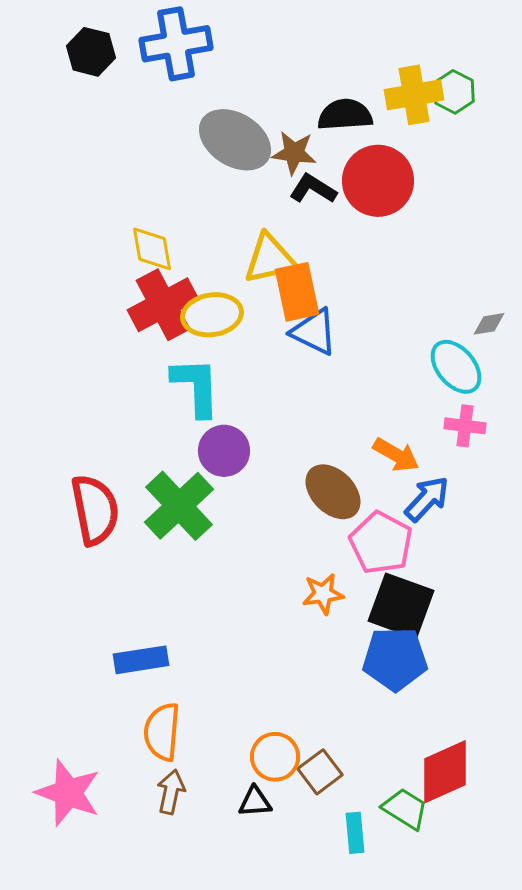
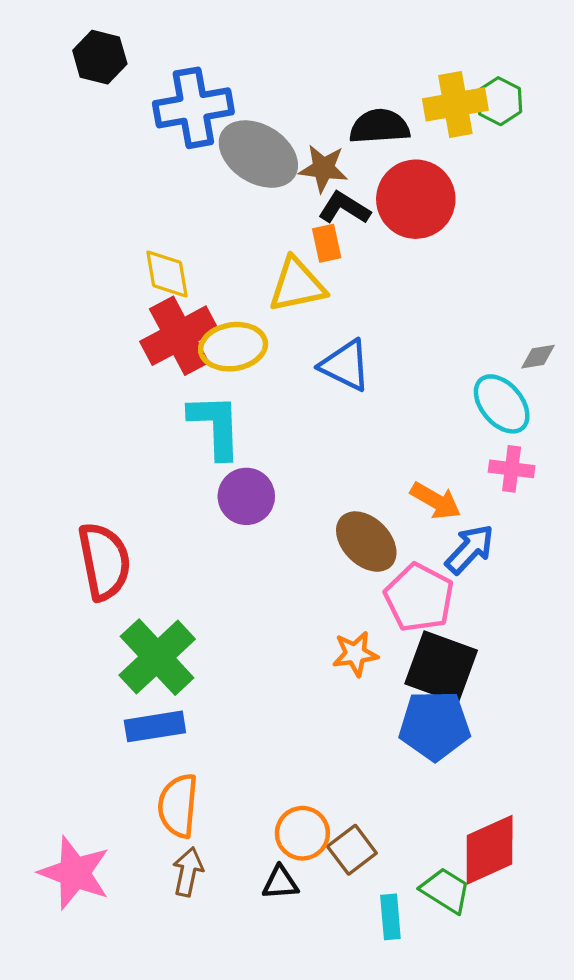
blue cross: (176, 44) -> (193, 108), moved
orange rectangle: (297, 292) -> (327, 243), moved, size x0.6
green cross: (179, 506) -> (157, 657), moved

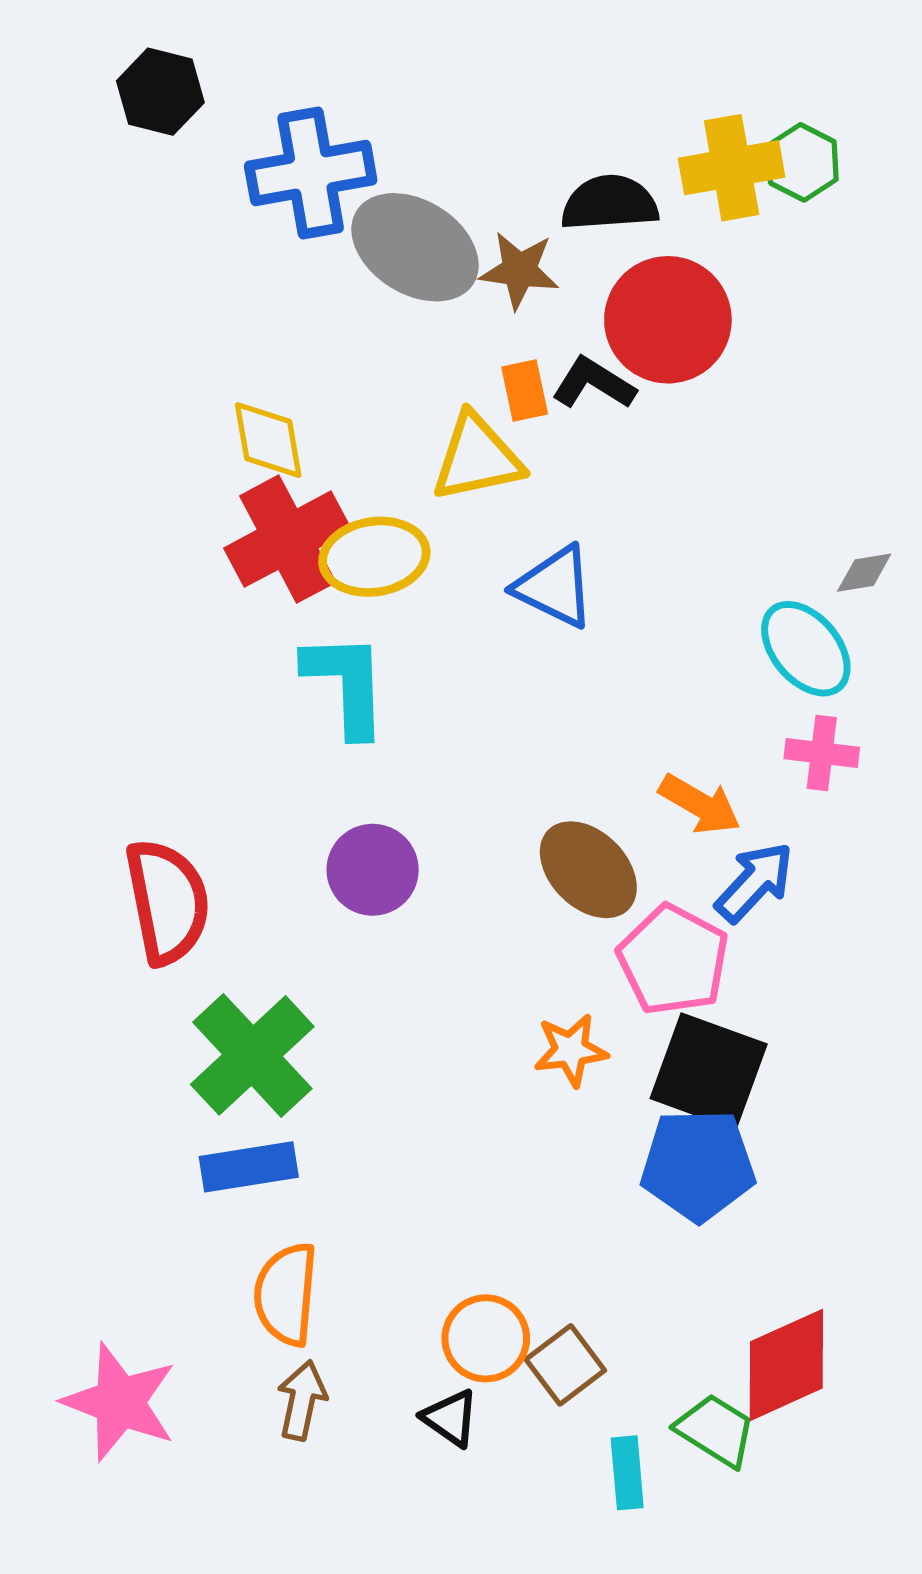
black L-shape: (344, 208) -> (594, 383), moved
purple circle: (246, 496) -> (373, 870), moved
black triangle: (280, 883) -> (450, 1418), turned 39

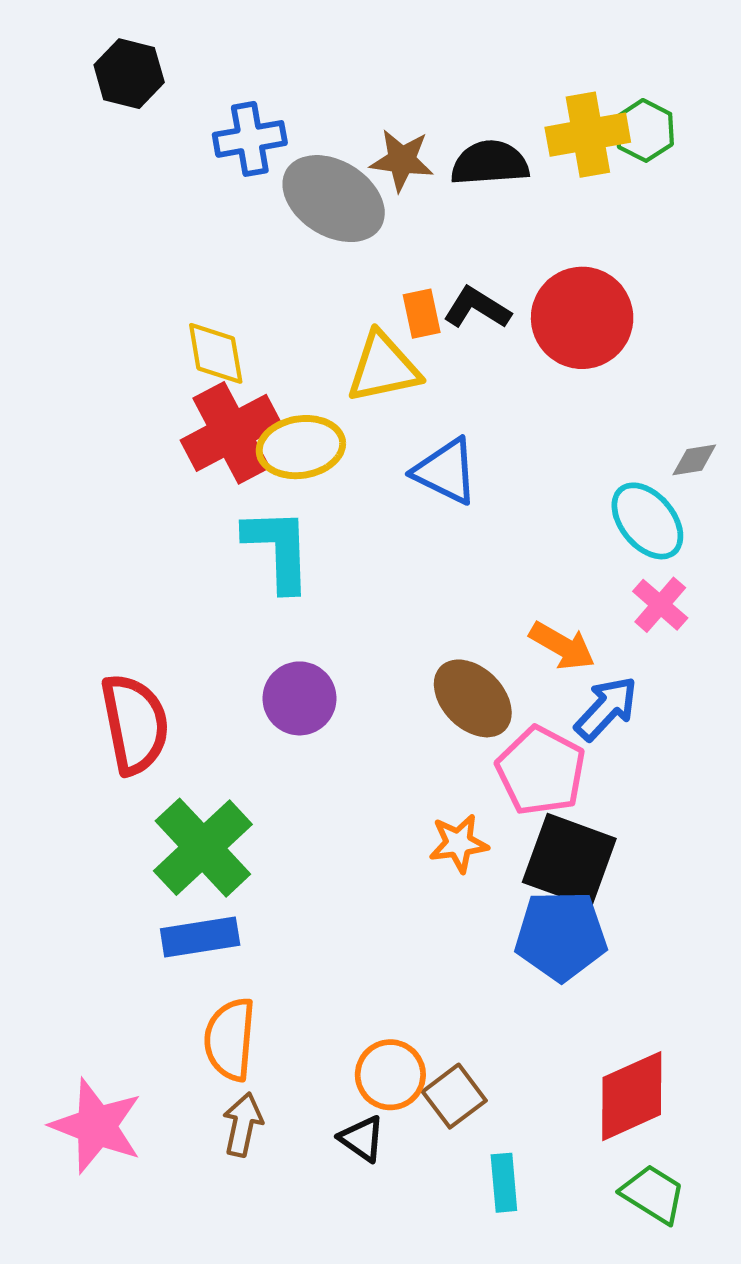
blue cross: (311, 173) -> (250, 139), size x0.7
brown star: (519, 270) -> (402, 160), moved
red circle: (668, 320) -> (582, 318), moved
pink cross: (822, 753) -> (660, 605), turned 34
green trapezoid: (716, 1430) -> (653, 1194), moved

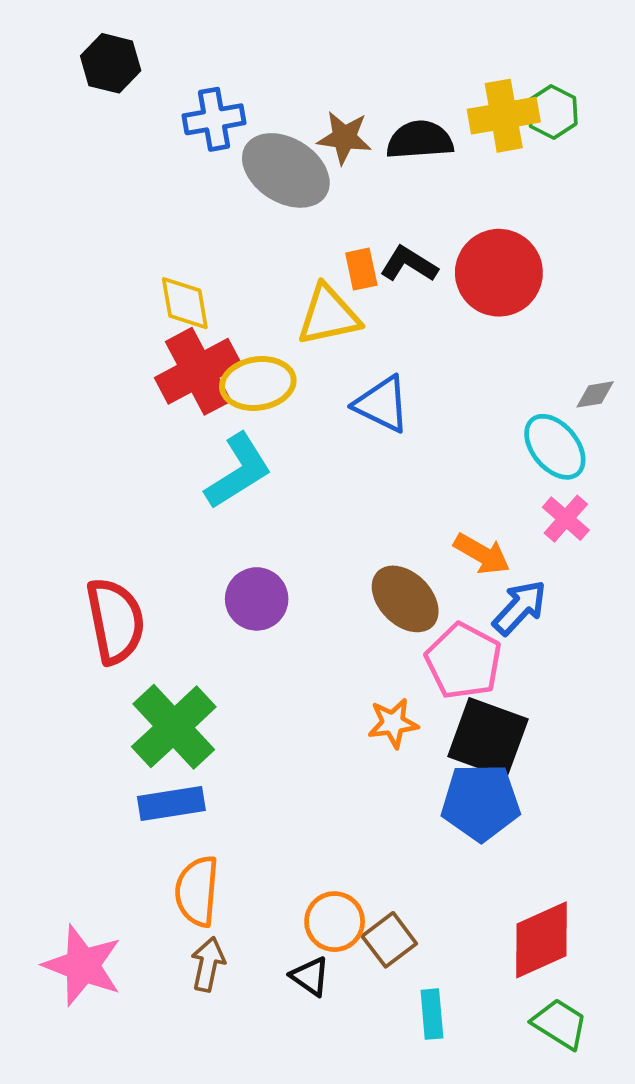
cyan L-shape: (278, 549) -> (238, 471), turned 60

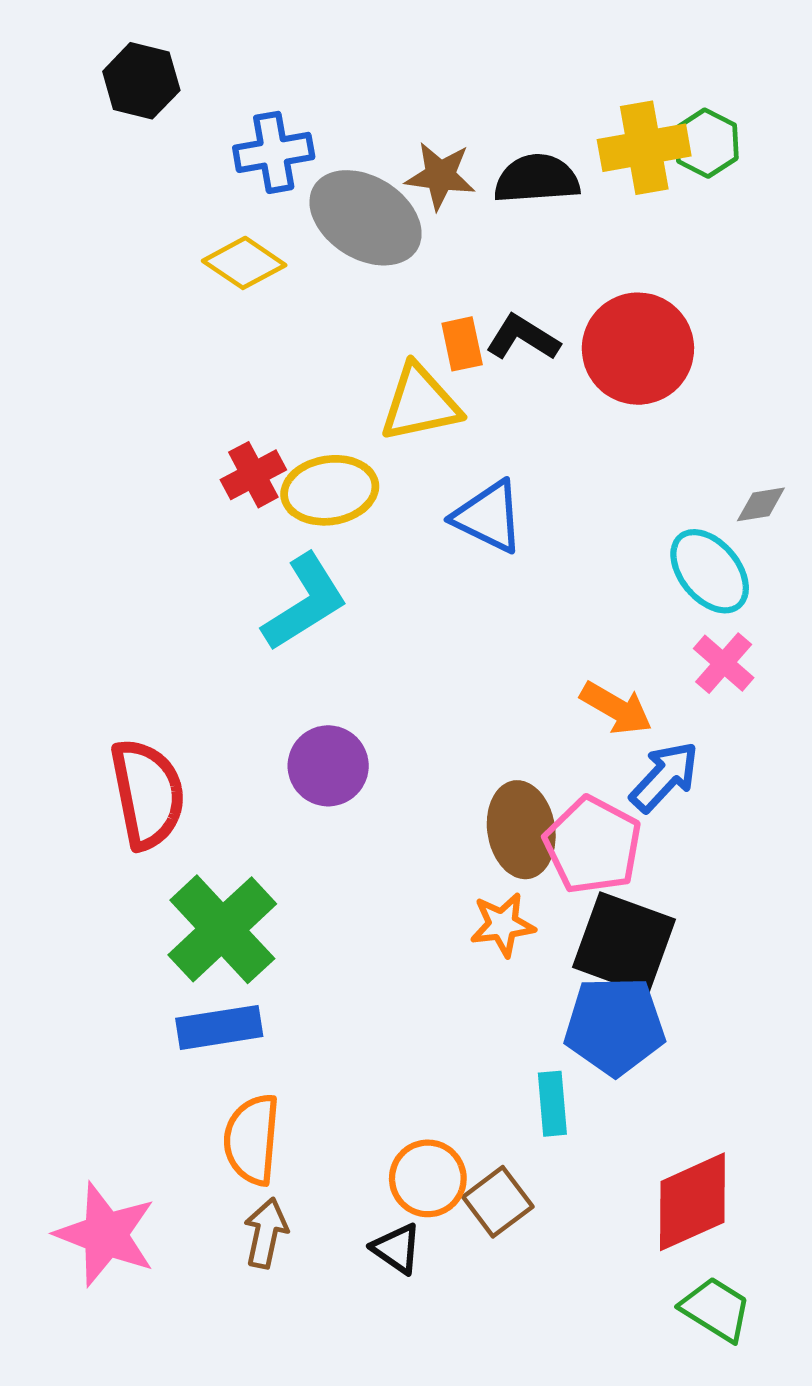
yellow diamond: (185, 303) -> (244, 263), moved, turned -46
red cross: (198, 371) -> (253, 475), size x0.6
brown ellipse: (405, 599) -> (521, 830), moved, turned 36
cyan rectangle: (432, 1014) -> (552, 1104), moved

